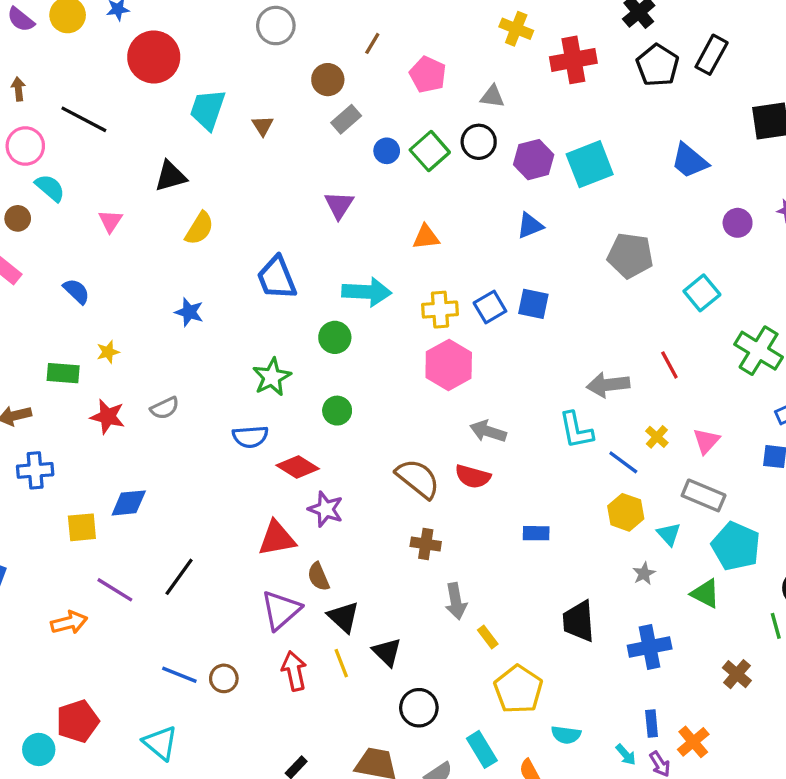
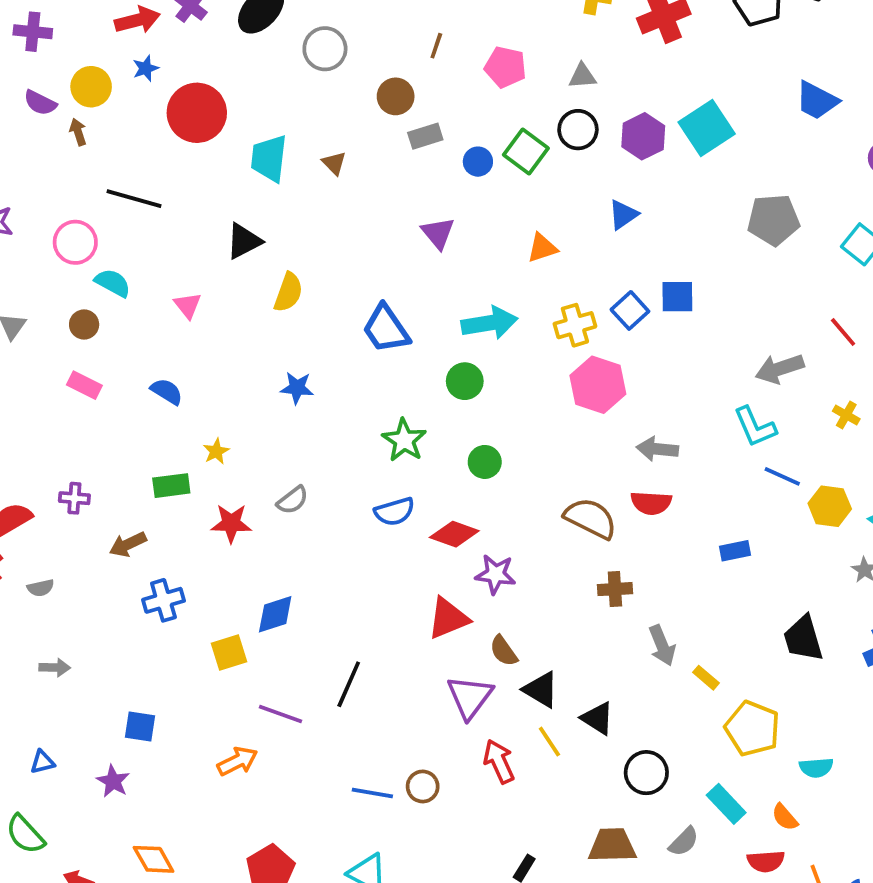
brown arrow: (18, 89) -> (78, 132), moved
gray rectangle: (346, 119) -> (425, 136), turned 36
blue triangle: (530, 226) -> (623, 215), moved
blue line: (623, 462) -> (782, 476), moved

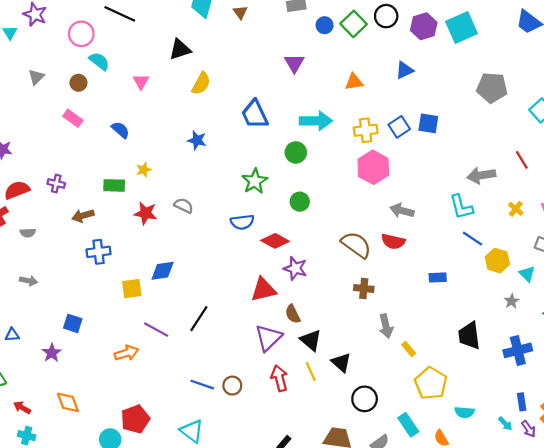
gray semicircle: (293, 500) -> (184, 206), turned -126

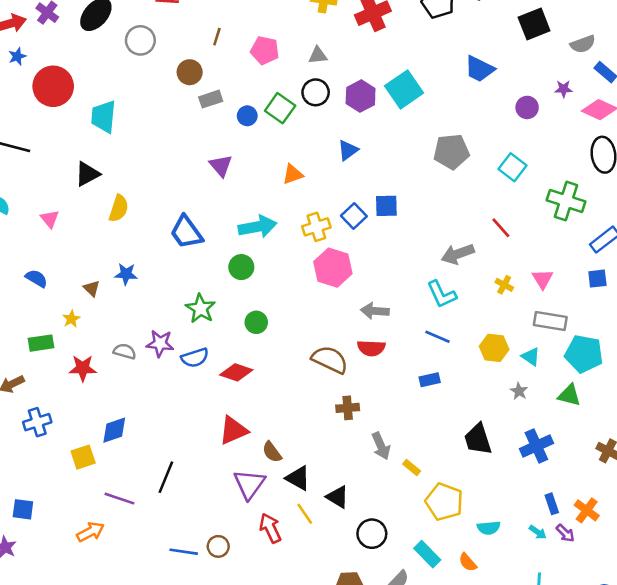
brown triangle: (240, 12) -> (92, 288), moved
blue line: (472, 239) -> (438, 337), moved
purple star: (295, 268) -> (160, 343), moved

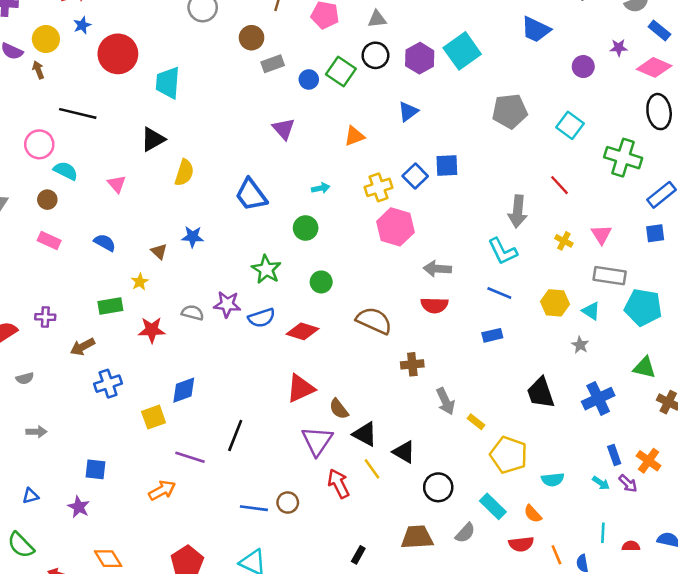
cyan arrow: (257, 227) -> (321, 188), size x0.5
gray arrow: (458, 254) -> (518, 211), turned -64
brown semicircle: (330, 360) -> (374, 321), moved
green triangle: (569, 395) -> (644, 368), moved

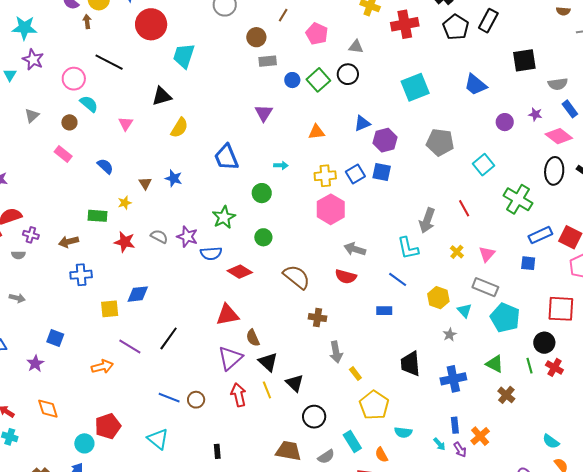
purple hexagon: (420, 58) -> (385, 140), moved
purple cross: (45, 317) -> (31, 235), moved
black rectangle: (358, 555) -> (217, 451), moved, turned -48

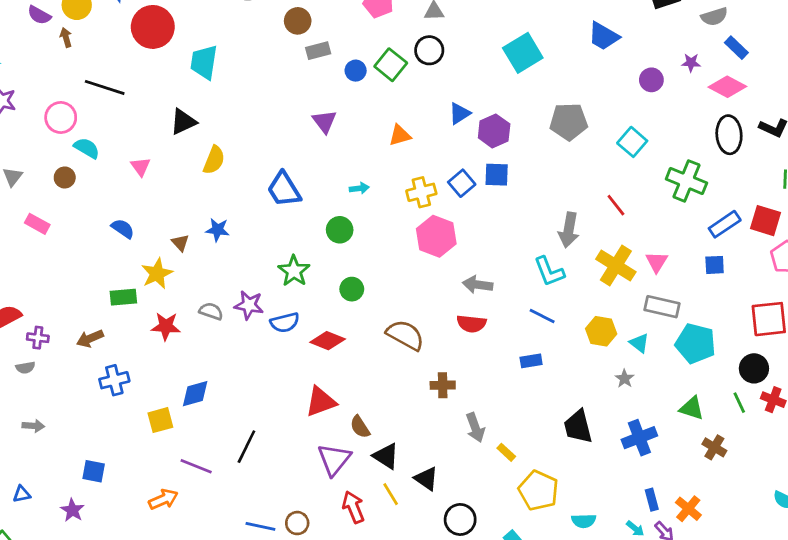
pink rectangle: (63, 154) -> (37, 224), moved
yellow star: (125, 203) -> (157, 274), size x1.6
yellow cross: (457, 252) -> (616, 265), size x2.0

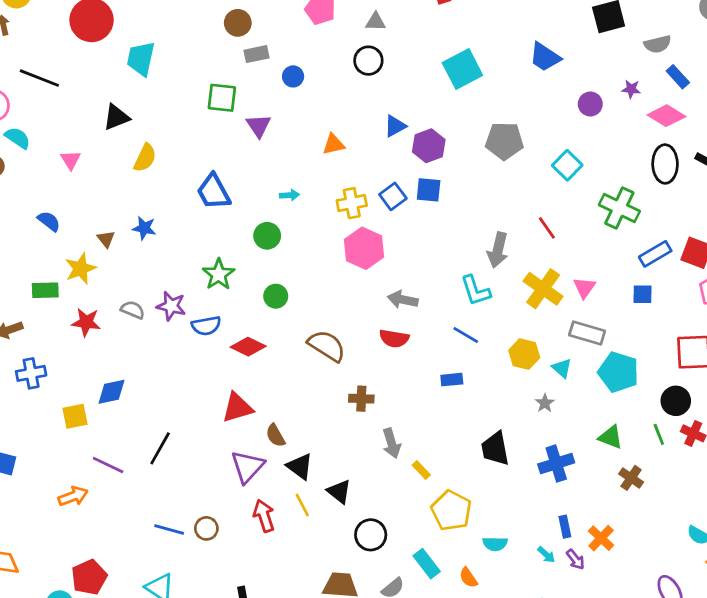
green square: (391, 65) -> (222, 98), moved, turned -36

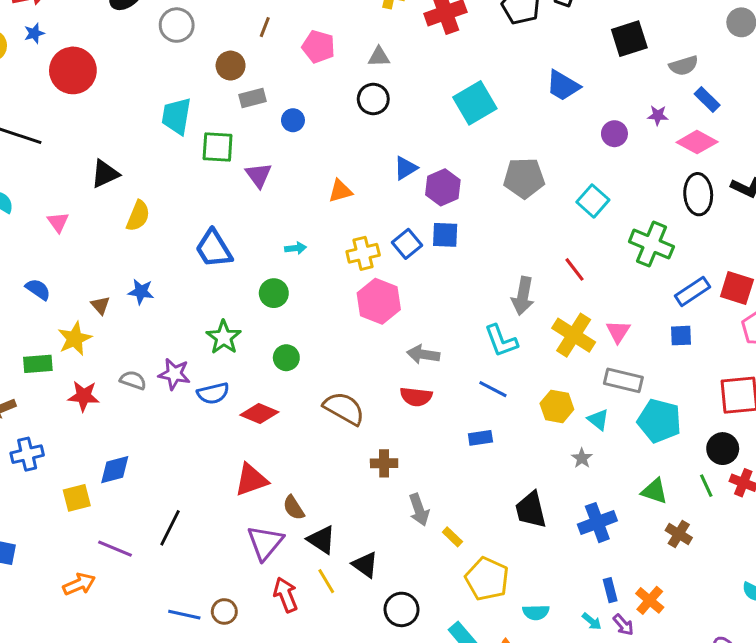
cyan trapezoid: (141, 59) -> (176, 116), moved

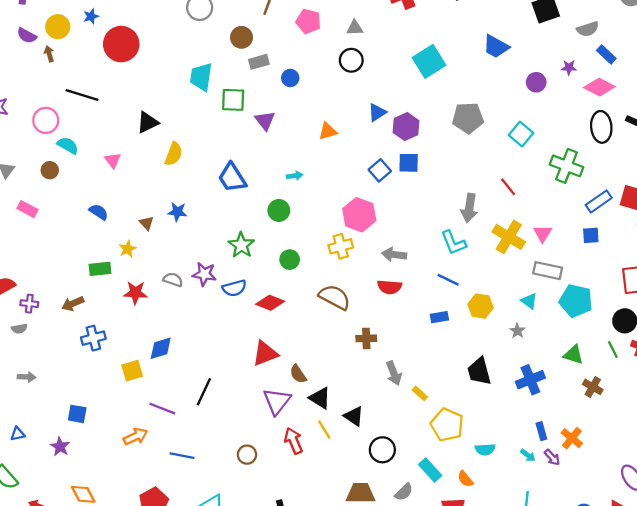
yellow cross: (363, 253) -> (341, 246), moved
yellow star: (75, 339) -> (128, 249), size x0.7
yellow hexagon: (557, 406) -> (481, 306), moved
blue line: (184, 615) -> (182, 456), moved

